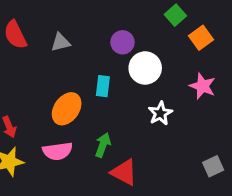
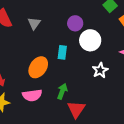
gray triangle: (61, 42) -> (34, 23), turned -40
red triangle: (124, 172) -> (76, 109), turned 36

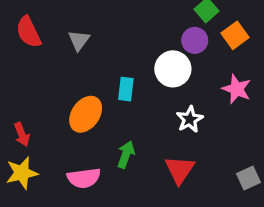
purple circle: (75, 23) -> (195, 40), moved
pink semicircle: (32, 95) -> (84, 178), moved
red triangle: (76, 109) -> (180, 170), moved

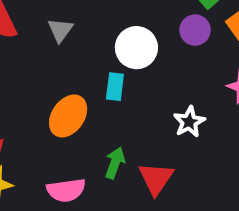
white circle: (173, 69) -> (136, 48), moved
red triangle: (180, 170) -> (156, 178), moved

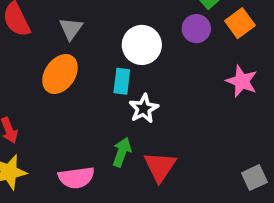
orange ellipse: (68, 116) -> (60, 74), moved
white star: (189, 122) -> (144, 109), moved

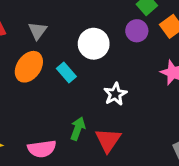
cyan rectangle: (122, 81) -> (66, 72), moved, turned -48
white star: (144, 109) -> (115, 94), moved

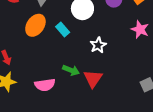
green arrow: (78, 129) -> (71, 70), turned 91

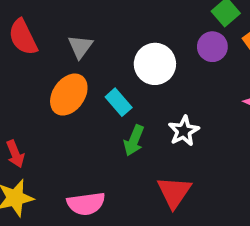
green arrow: (71, 70) -> (134, 140), moved, turned 91

